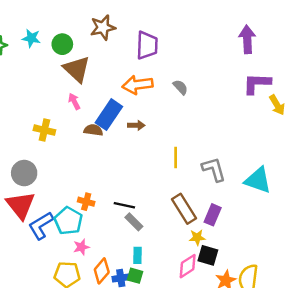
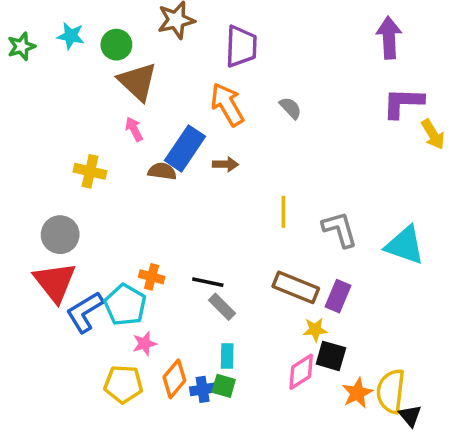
orange arrow: (137, 85) -> (227, 104), turned 68
brown rectangle: (184, 209) -> (296, 287), turned -36

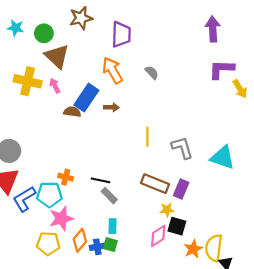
yellow cross: (90, 171) -> (28, 81), moved, size x1.4
cyan pentagon: (125, 305) -> (49, 195), turned -30
pink star: (145, 344) -> (61, 218), size x1.6

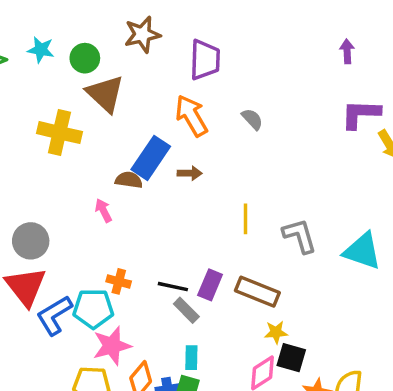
purple arrow: (213, 29) -> (347, 51), size x0.6
pink arrow: (55, 86) -> (103, 210), moved
purple rectangle: (181, 189) -> (210, 285), moved

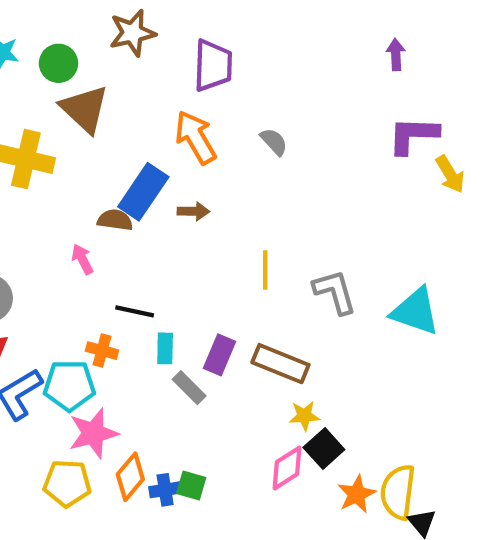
black line: (173, 287) -> (135, 311), moved
cyan rectangle: (191, 358) -> (165, 348), moved
black square: (291, 358) -> (324, 448), turned 32

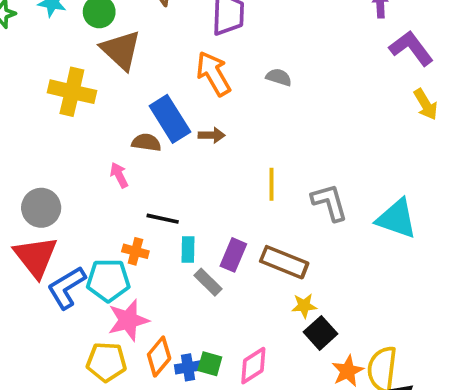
purple L-shape: (413, 135) -> (411, 48), moved, turned 51
gray semicircle: (274, 142) -> (279, 77), turned -30
blue rectangle: (143, 192) -> (170, 119), turned -66
pink diamond: (287, 468) -> (253, 366), moved

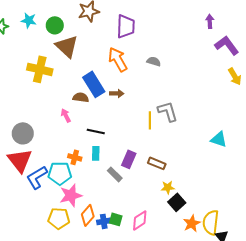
gray L-shape: (330, 202) -> (168, 111), moved
black line: (163, 219) -> (96, 131), moved
cyan triangle: (397, 219) -> (219, 139), size x0.7
cyan rectangle: (188, 249) -> (96, 153), moved
brown rectangle: (284, 262) -> (157, 163), size x0.7

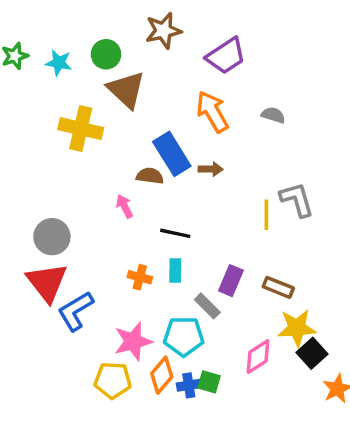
cyan star: (29, 20) -> (59, 63), moved
purple trapezoid: (126, 26) -> (226, 56), turned 55
cyan pentagon: (60, 173) -> (184, 336), moved
yellow star: (168, 187) -> (297, 328), size x1.6
pink diamond: (140, 220) -> (258, 357), moved

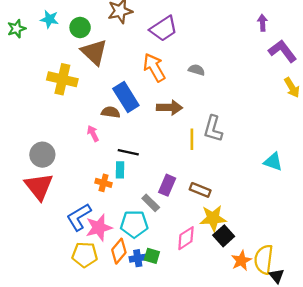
cyan star: (59, 63) -> (49, 19), moved
brown arrow: (211, 169) -> (169, 108), moved, size x1.5
gray L-shape: (297, 200) -> (213, 129), turned -148
cyan rectangle: (175, 270) -> (120, 170), moved
blue L-shape: (76, 311) -> (79, 217), moved

